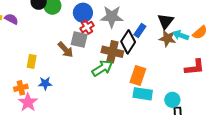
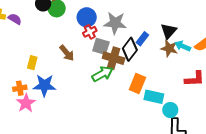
gray square: (79, 40) -> (101, 46), moved
blue star: (45, 83) -> (44, 85), size x1.6
cyan rectangle: (143, 94) -> (154, 97), moved

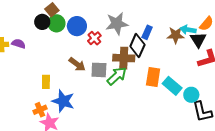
blue circle: (87, 17) -> (77, 26), moved
black triangle: (169, 31) -> (198, 40), moved
gray square: (101, 46) -> (99, 70), moved
blue star: (44, 85) -> (63, 101), turned 30
cyan rectangle: (154, 97) -> (172, 86), turned 42

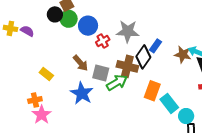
yellow rectangle: (46, 82) -> (46, 74), turned -64
blue star: (63, 101) -> (82, 93), moved

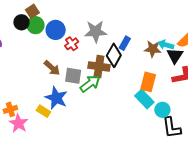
yellow rectangle: (46, 74) -> (43, 111), moved
orange rectangle: (152, 91) -> (148, 82), moved

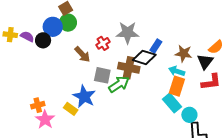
black circle: (21, 22) -> (43, 40), moved
blue circle: (56, 30) -> (53, 27), moved
cyan arrow: (166, 45) -> (177, 71), moved
black diamond: (114, 55) -> (144, 57), turned 75
brown arrow: (52, 68) -> (82, 54), moved

